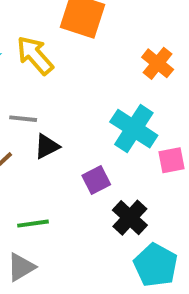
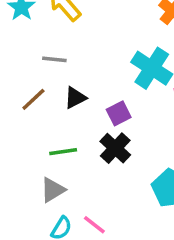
black triangle: (47, 146) -> (75, 98), moved
black cross: (130, 218) -> (115, 148), moved

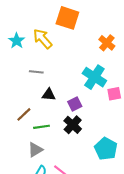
black triangle: (75, 98) -> (49, 95), turned 32
brown line: (33, 99) -> (24, 114), moved

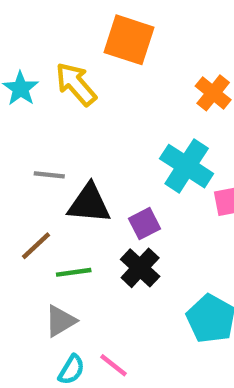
gray line: (36, 72) -> (49, 175), moved
black triangle: (49, 95) -> (89, 204), size x1.5

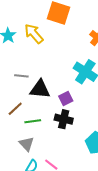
black cross: (140, 268) -> (64, 119), turned -30
gray triangle: (60, 321) -> (27, 144), turned -42

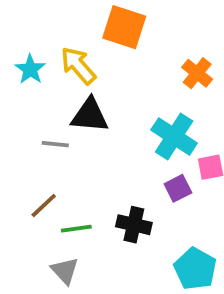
black triangle: (40, 89) -> (90, 115), moved
purple square: (66, 99) -> (178, 188), moved

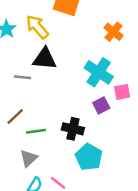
cyan pentagon: (195, 269) -> (89, 157), moved
gray triangle: (65, 271) -> (29, 158), turned 30

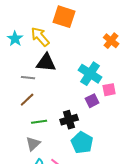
orange cross: (113, 32) -> (111, 41), moved
brown line: (15, 117) -> (27, 100), moved
black cross: (73, 129) -> (69, 120), turned -30

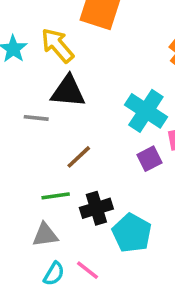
brown line: (27, 100) -> (79, 157), moved
black cross: (69, 120) -> (96, 208), moved
gray triangle: (33, 144) -> (45, 235), turned 35

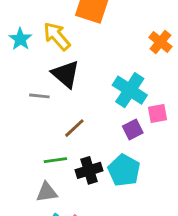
black triangle: (68, 91) -> (66, 74), turned 36
cyan pentagon: (132, 233) -> (124, 170), moved

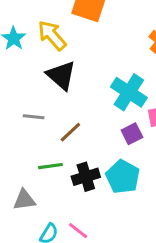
gray line: (39, 96) -> (34, 117), moved
gray triangle: (47, 192) -> (24, 200), moved

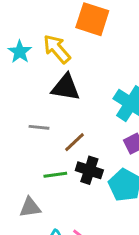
black triangle: (61, 75) -> (66, 87), turned -32
black cross: (86, 177) -> (89, 170), moved, turned 35

